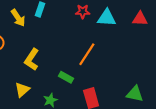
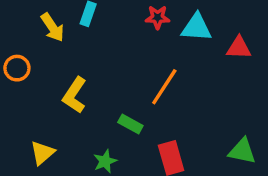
red triangle: (140, 19) -> (239, 48), moved
yellow triangle: (22, 90) -> (42, 153), moved

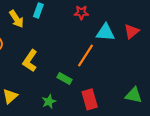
cyan triangle: (196, 27) -> (105, 32), moved
red triangle: (239, 48) -> (132, 31), turned -42

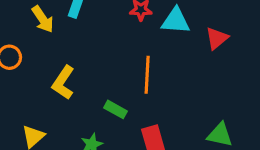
cyan triangle: (105, 32) -> (176, 21), moved
orange line: (85, 55) -> (147, 75), turned -30

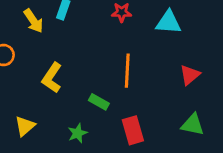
cyan triangle: (176, 21) -> (168, 22), moved
red triangle: (217, 38) -> (190, 75), moved

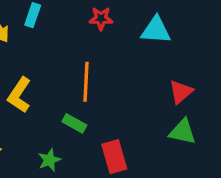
orange line: (127, 71) -> (86, 82), moved
green triangle: (193, 125) -> (183, 132), moved

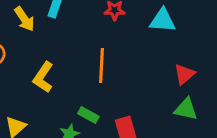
green rectangle: (74, 123) -> (88, 115), moved

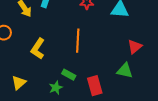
green triangle: (186, 109) -> (125, 71), moved

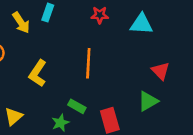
red triangle: (135, 47) -> (161, 71), turned -35
green triangle: (125, 71) -> (148, 101), turned -42

